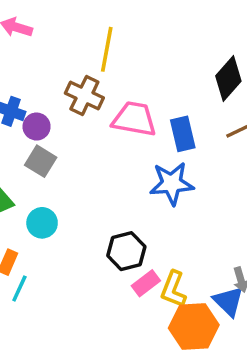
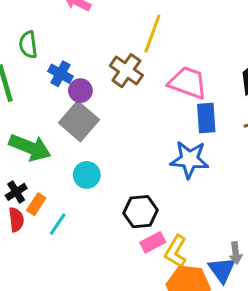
pink trapezoid: (134, 119) -> (188, 83), moved
gray square: (41, 161) -> (79, 121), size x1.4
cyan circle: (42, 223) -> (87, 175), moved
cyan line: (19, 289) -> (58, 224), moved

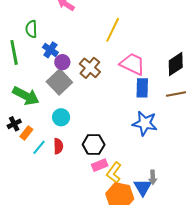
brown cross: (126, 71) -> (90, 68), moved
blue star: (189, 159) -> (145, 123), moved
red semicircle: (16, 220) -> (58, 146), moved

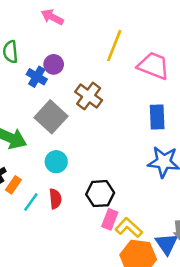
purple circle: (62, 62) -> (54, 64), moved
pink trapezoid: (132, 64) -> (153, 66), moved
pink rectangle: (100, 165) -> (110, 219), turned -42
yellow L-shape: (114, 173) -> (129, 228), turned 100

